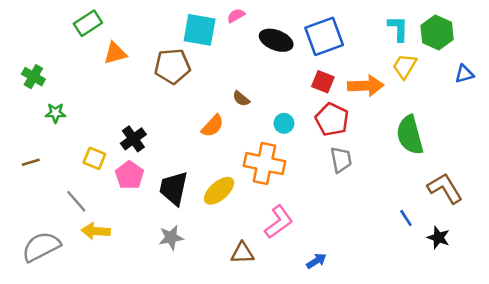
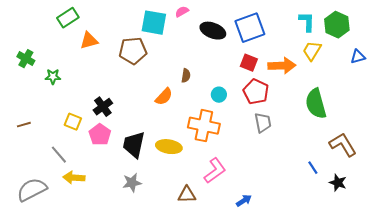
brown semicircle: (241, 99) -> (186, 76), turned -120
green star: (55, 113) -> (53, 77), moved
yellow ellipse: (219, 191) -> (169, 147), turned 50

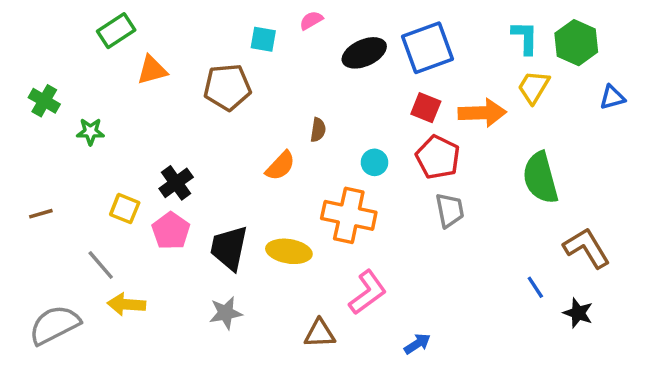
cyan square: (154, 23) -> (263, 39), size x0.6
black ellipse: (213, 31) -> (364, 53), turned -45

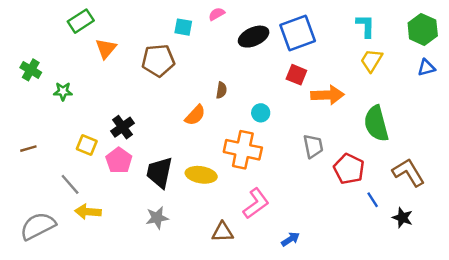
green hexagon: (576, 43) -> (423, 29), moved
orange triangle: (152, 70) -> (106, 49), turned -35
orange arrow: (482, 113) -> (327, 95), moved
red pentagon: (438, 157) -> (349, 169), moved

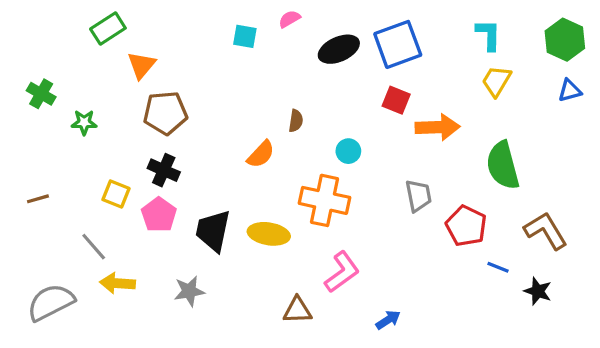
brown pentagon: (158, 60) -> (165, 113), moved
black cross: (122, 127) -> (164, 170), turned -30
blue line: (373, 200) -> (498, 267), turned -35
gray star: (157, 218) -> (189, 291), moved

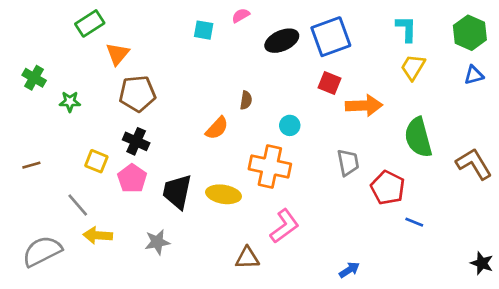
brown L-shape: (546, 231) -> (474, 164), moved
black star: (538, 291) -> (482, 263), moved
blue arrow: (388, 320) -> (349, 270), moved

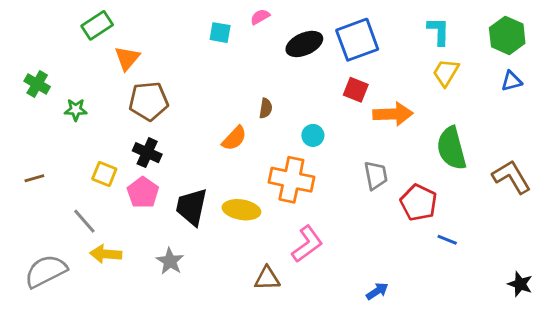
gray star: (157, 242) -> (170, 261), turned -30

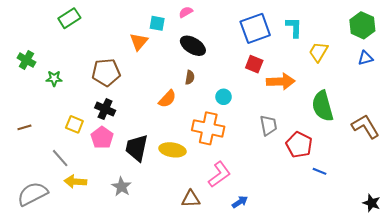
cyan L-shape: (439, 31) -> (294, 27), moved
black ellipse: (304, 44) -> (193, 46), moved, turned 55
orange triangle: (127, 58) -> (139, 42), moved
blue arrow: (377, 291) -> (240, 202), moved

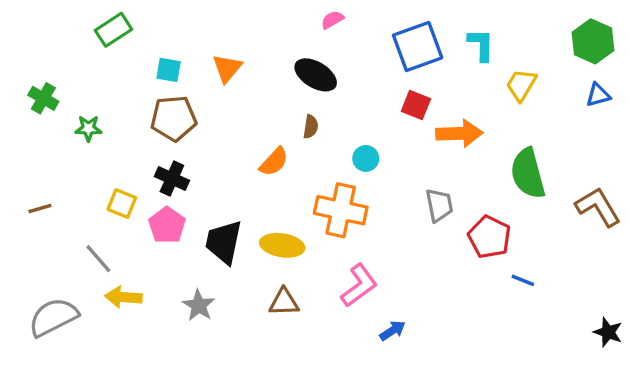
pink semicircle: (186, 12) -> (332, 20), moved
cyan square: (157, 23) -> (169, 70), moved
brown triangle: (191, 199) -> (284, 302), moved

